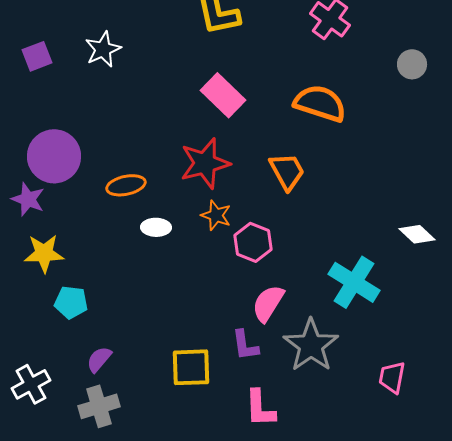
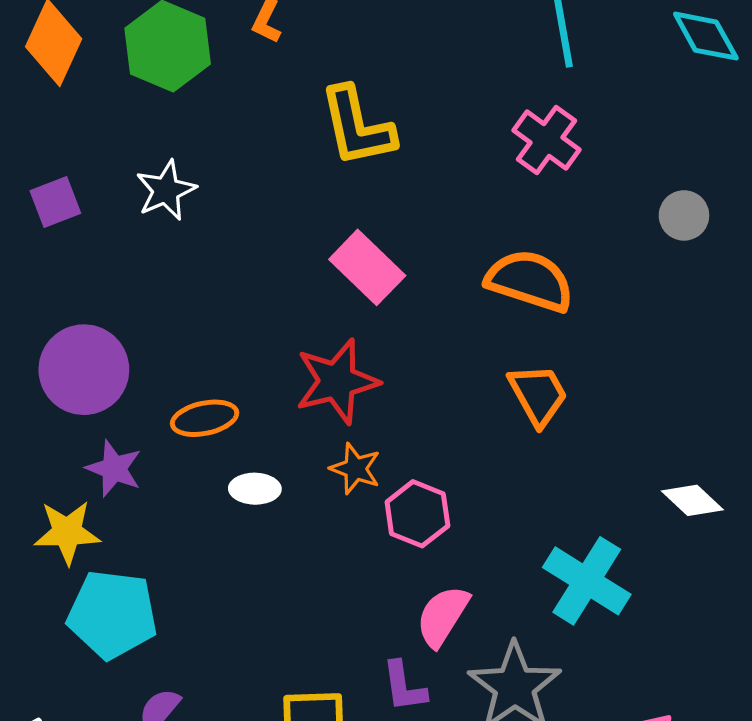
orange trapezoid: (287, 171) -> (538, 395), moved
purple star: (28, 199) -> (114, 469), moved
cyan pentagon: (71, 302) -> (112, 614), size x1.6

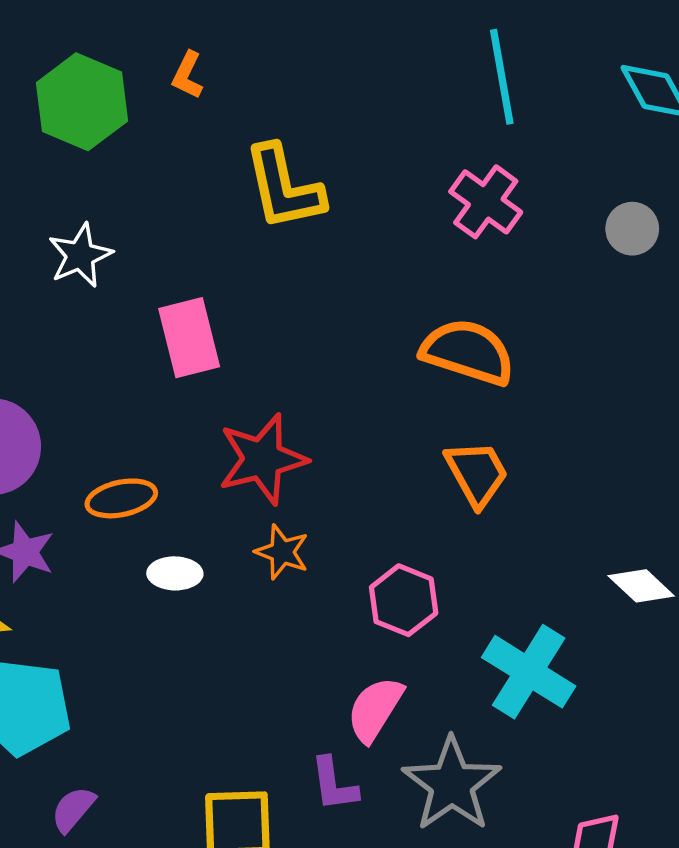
gray circle: (684, 215) -> (632, 229), moved
pink rectangle: (367, 267) -> (189, 338), moved, turned 32
pink hexagon: (417, 514) -> (404, 600), moved

